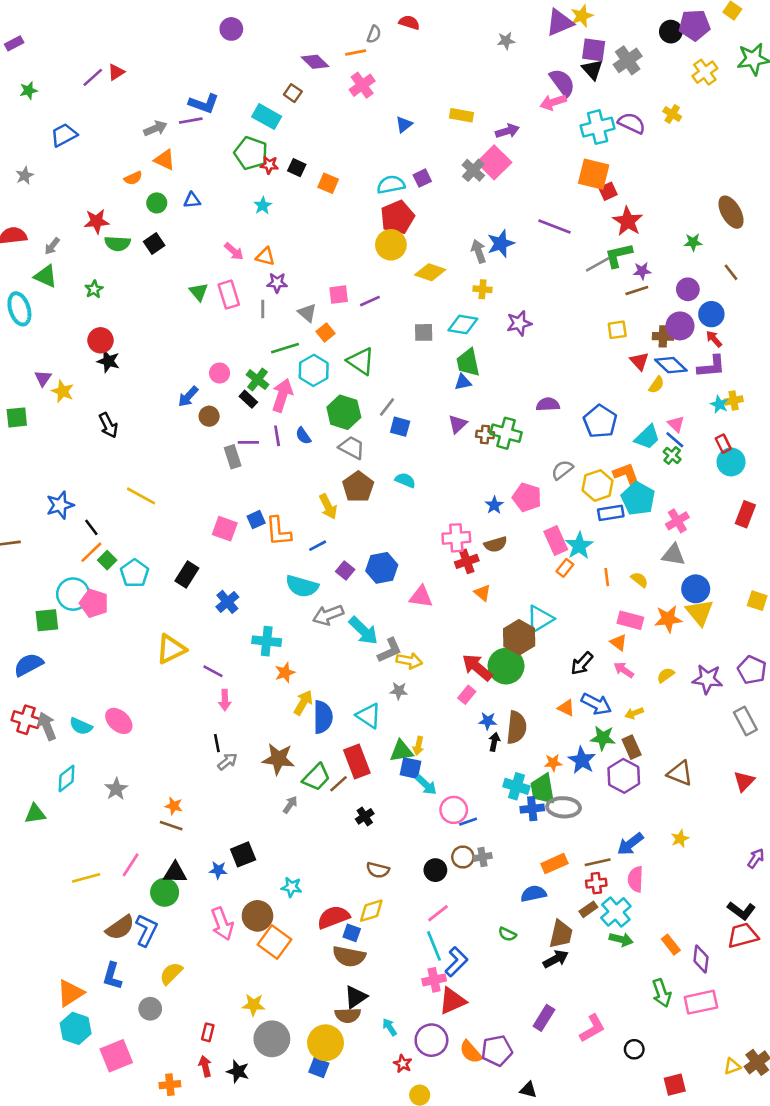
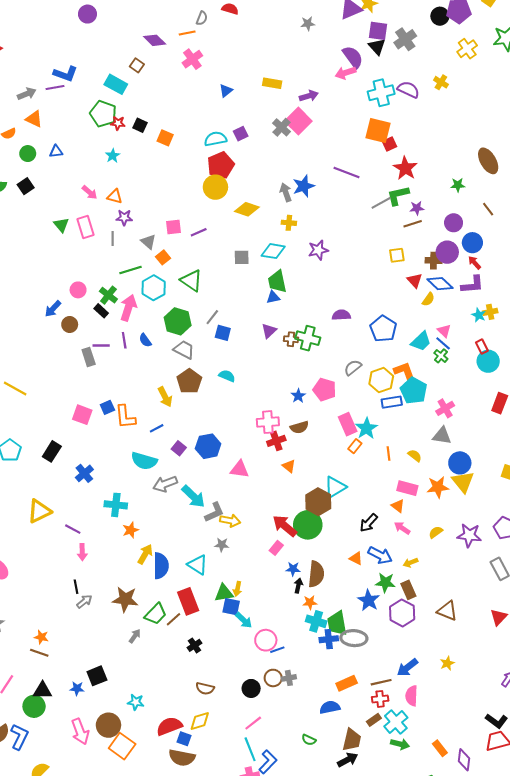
orange star: (553, 763) -> (310, 602), moved

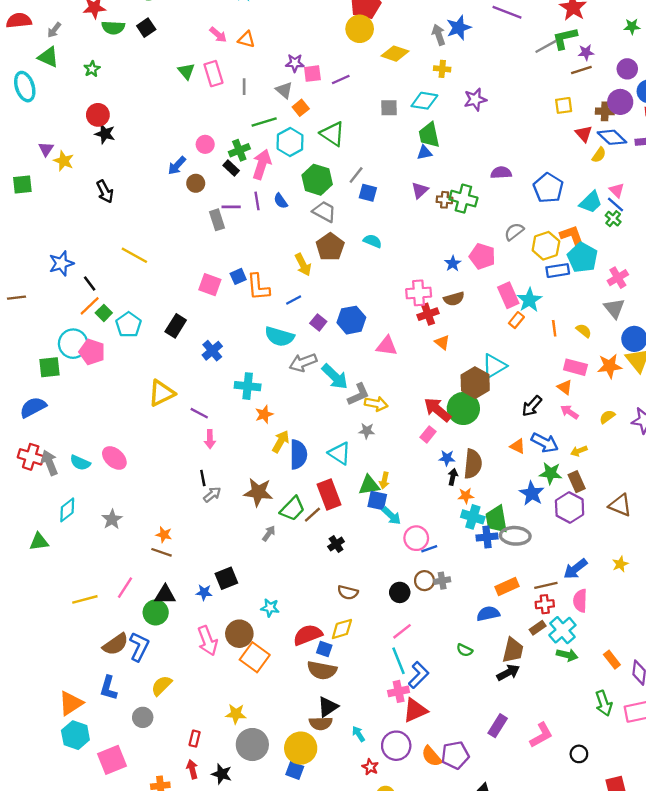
purple star: (124, 218) -> (295, 63), moved
green cross: (108, 295) -> (239, 150), turned 30
gray triangle: (442, 436) -> (614, 308), turned 42

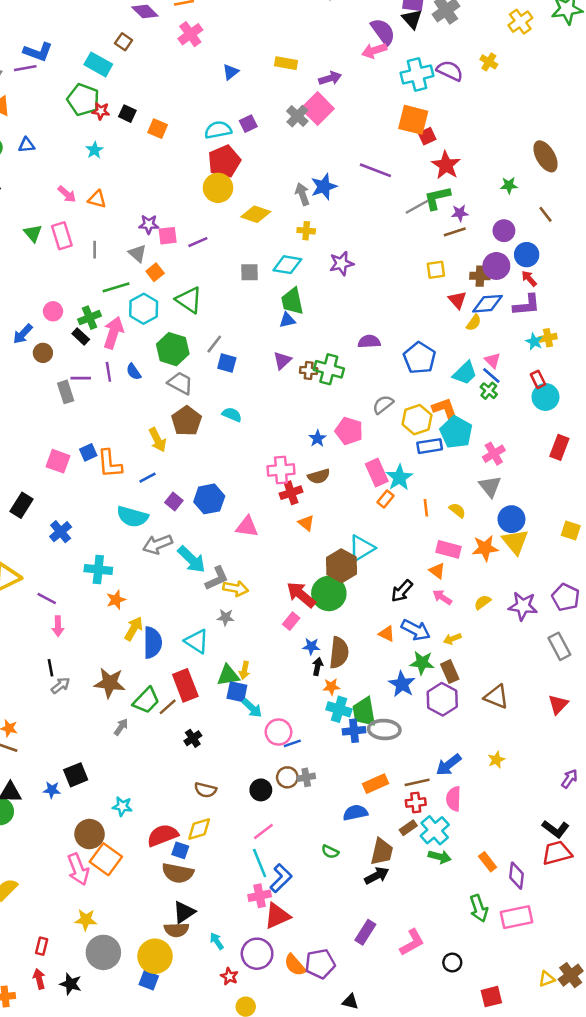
blue diamond: (612, 137) -> (488, 304), turned -48
pink arrow: (208, 641) -> (78, 869), moved

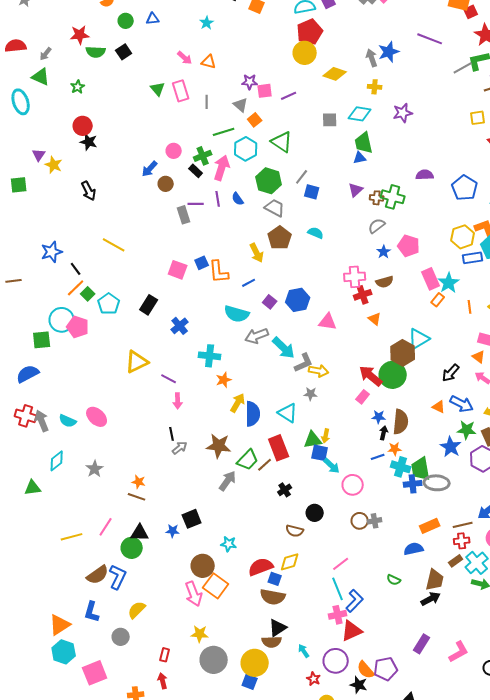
gray semicircle: (383, 405) -> (377, 226), moved
gray arrow: (121, 727) -> (228, 481), size x1.5
blue line: (292, 743) -> (378, 457), moved
black circle: (261, 790) -> (315, 513), moved
black star: (71, 984) -> (359, 685), moved

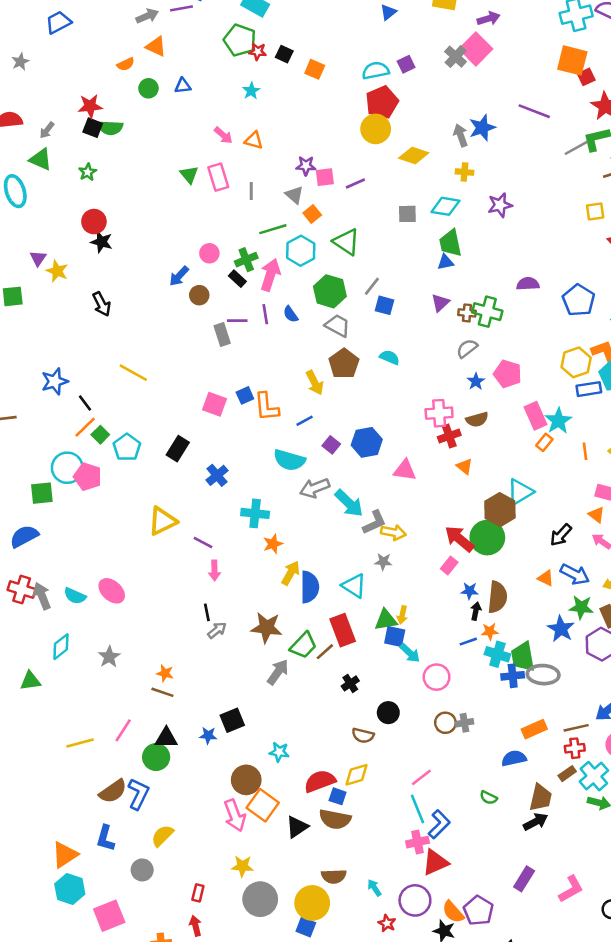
black square: (124, 52) -> (93, 128), moved, turned -35
black triangle: (278, 628) -> (297, 827), moved
purple pentagon: (386, 669) -> (478, 911), turned -30

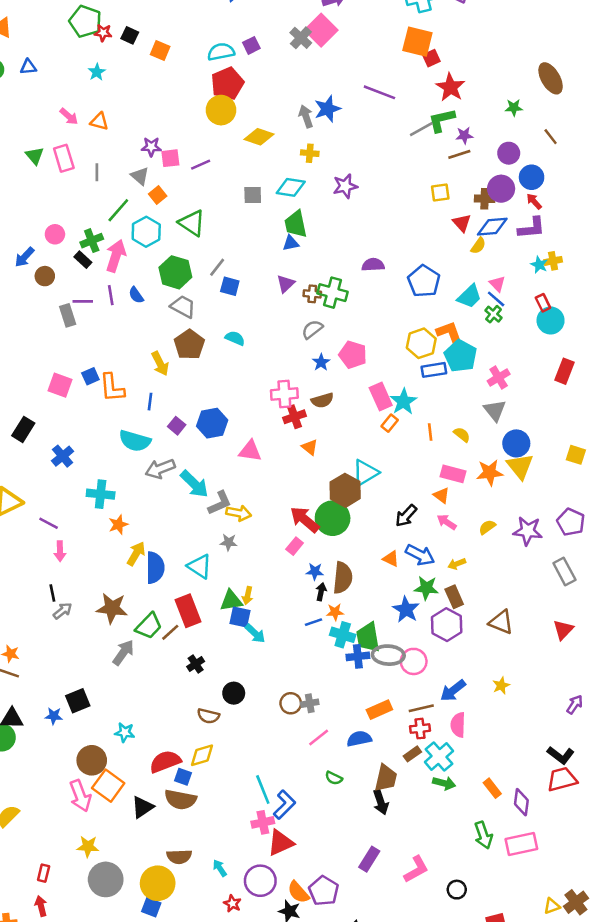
green line: (273, 229) -> (118, 210), turned -32
blue line: (305, 421) -> (150, 402), turned -54
pink circle: (437, 677) -> (414, 661), moved
pink line: (421, 777) -> (319, 737), moved
black arrow: (536, 822) -> (381, 802), turned 100

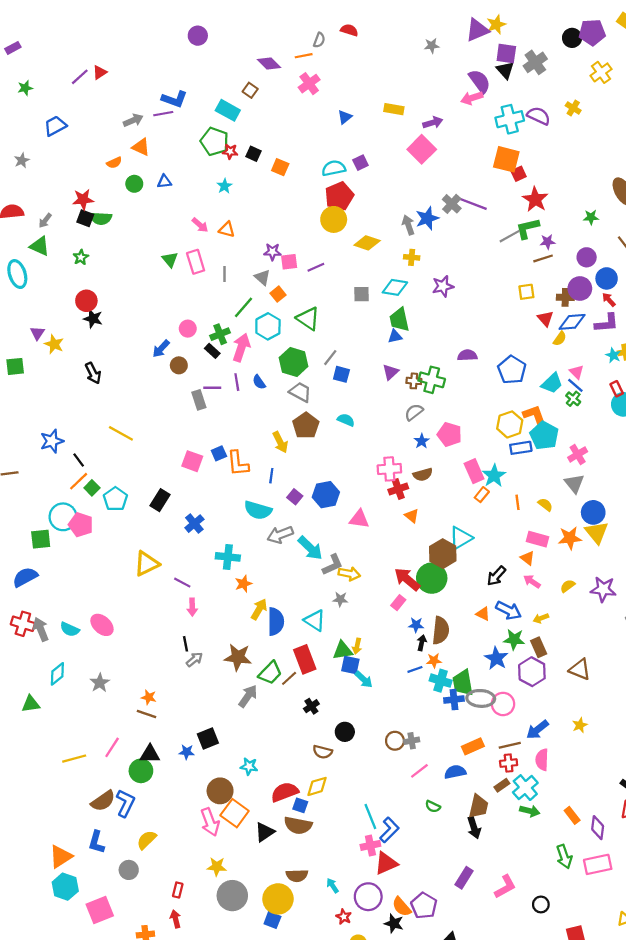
gray cross: (301, 38) -> (452, 204), moved

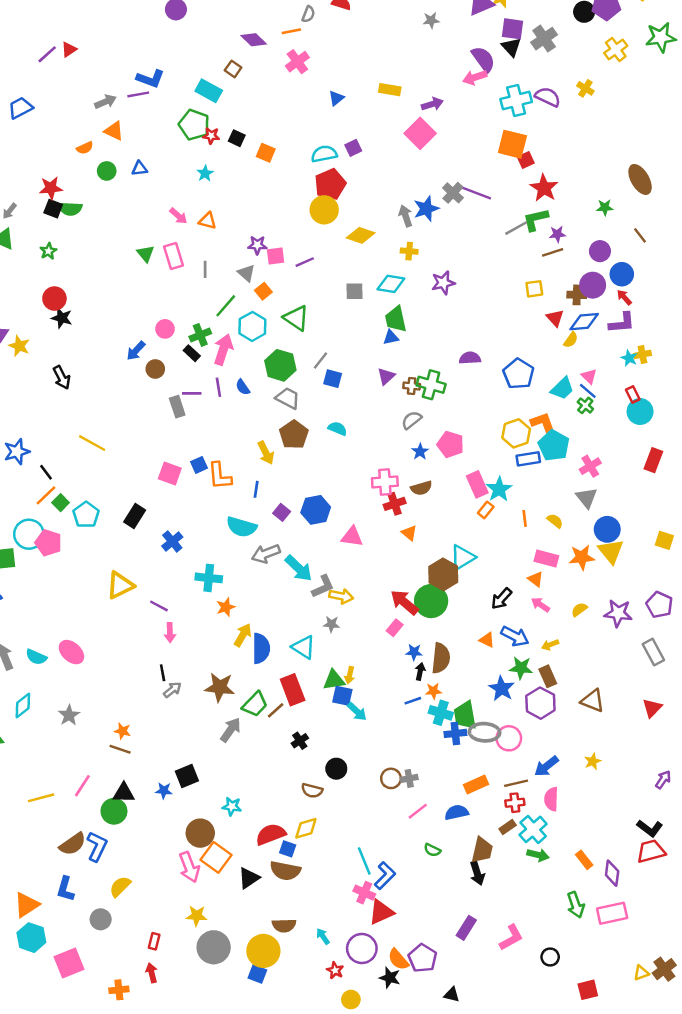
pink cross: (370, 845) -> (364, 893), turned 36

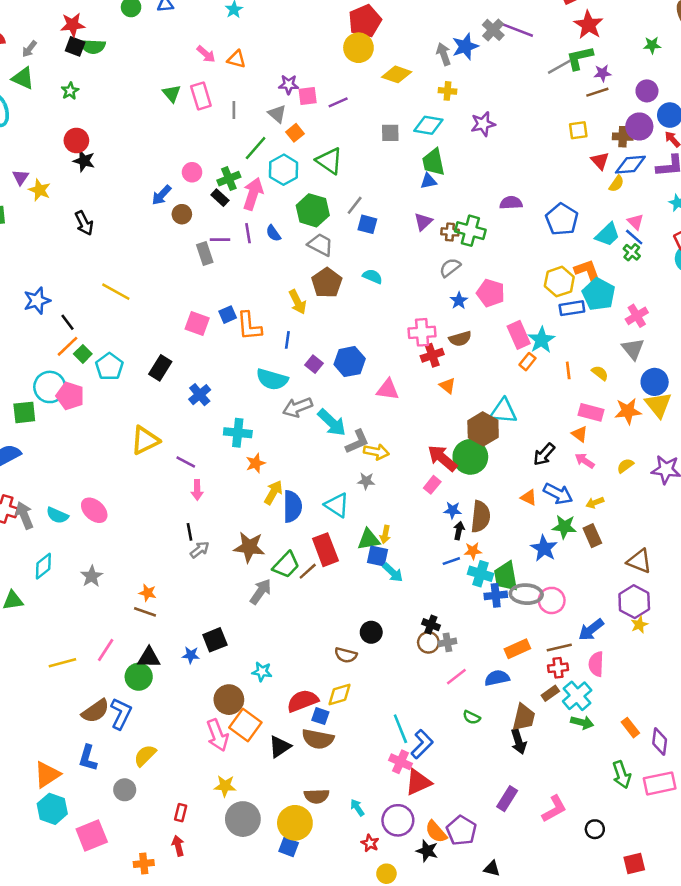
cyan triangle: (463, 557) -> (503, 411), turned 36
purple hexagon: (540, 703) -> (634, 602), moved
black cross: (300, 741) -> (431, 625), moved, turned -35

